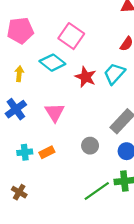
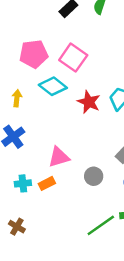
pink pentagon: (20, 31) -> (34, 54), moved
pink triangle: (55, 112) -> (59, 157), moved, turned 45

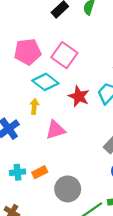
yellow arrow: (17, 98) -> (34, 106), moved
pink triangle: (59, 157) -> (55, 130), moved
gray circle: (94, 176) -> (68, 189), moved, size x1.5

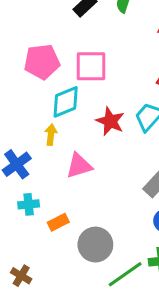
pink square: (64, 55) -> (91, 66), turned -35
cyan diamond: (45, 82) -> (66, 102), turned -60
cyan cross: (18, 172) -> (29, 204), moved

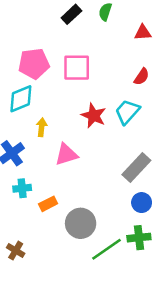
cyan diamond: (66, 102) -> (21, 99), moved

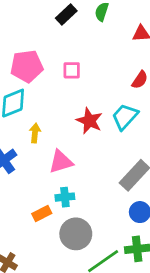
pink square: (77, 68) -> (72, 70), size x0.6
cyan cross: (22, 188) -> (65, 197), moved

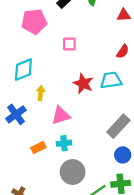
pink pentagon: (27, 66) -> (34, 22), moved
cyan trapezoid: (125, 117) -> (111, 80), turned 40
orange rectangle: (42, 213) -> (38, 147), moved

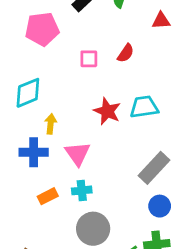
red semicircle: (123, 51) -> (126, 53), moved
blue cross: (16, 114) -> (34, 152), moved, turned 36
pink triangle: (61, 115) -> (78, 154), turned -48

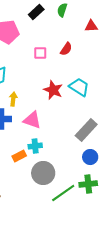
cyan trapezoid: (144, 107) -> (79, 87), turned 40
pink triangle: (78, 154) -> (32, 120), turned -36
orange rectangle: (48, 196) -> (19, 156), moved

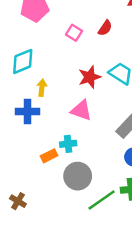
pink square: (40, 53) -> (74, 33), turned 32
red star: (53, 90) -> (90, 77), turned 30
pink triangle: (32, 120) -> (81, 110), moved

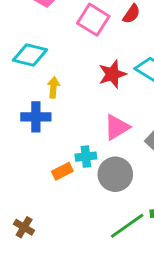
pink square: (74, 33) -> (93, 20), size x1.5
cyan diamond: (23, 61) -> (30, 55), turned 36
pink triangle: (81, 110) -> (117, 127), moved, turned -50
gray circle: (78, 176) -> (115, 174), moved

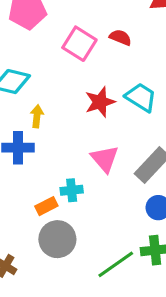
red semicircle: (132, 14) -> (120, 37), turned -102
pink triangle: (117, 127) -> (105, 159), turned -40
gray circle: (115, 174) -> (57, 239), moved

